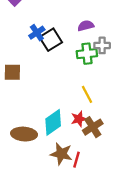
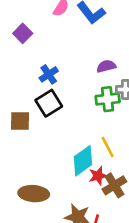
black square: (51, 40) -> (49, 103), moved
cyan diamond: (53, 122) -> (83, 161), moved

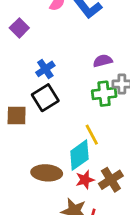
yellow line: (108, 147) -> (92, 135), moved
red star: (98, 176) -> (85, 180), moved
brown ellipse: (34, 194) -> (47, 173), moved

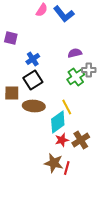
purple square: (19, 28) -> (11, 38), moved, turned -32
green cross: (104, 94) -> (76, 77), turned -30
brown ellipse: (47, 173) -> (34, 106), moved

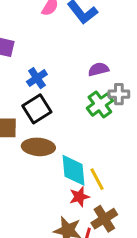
yellow line: (67, 107) -> (97, 179), moved
cyan diamond: (58, 122) -> (74, 170), turned -60
brown cross: (81, 140) -> (104, 219), moved

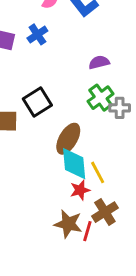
blue cross: (37, 78) -> (37, 34), moved
gray cross: (119, 94) -> (120, 108), moved
brown ellipse: (38, 147) -> (68, 139), moved, turned -64

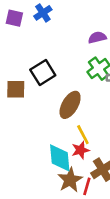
cyan diamond: (74, 164) -> (60, 158), moved
yellow line: (98, 172) -> (83, 135), moved
brown star: (68, 224) -> (70, 180), turned 30

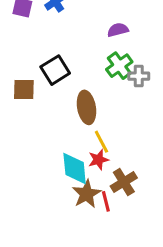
brown ellipse: (70, 105) -> (87, 107), turned -40
red line: (87, 186) -> (106, 201), turned -30

